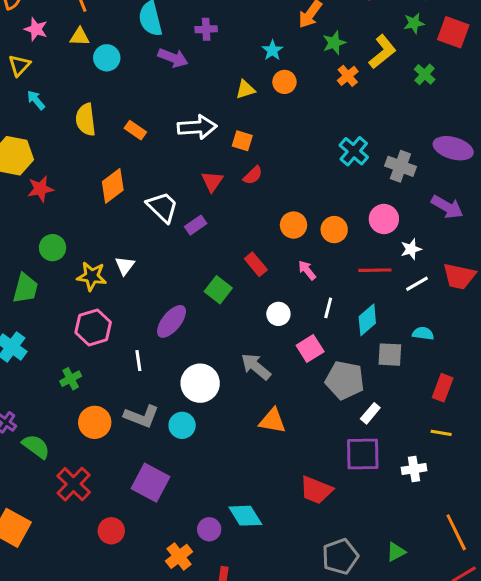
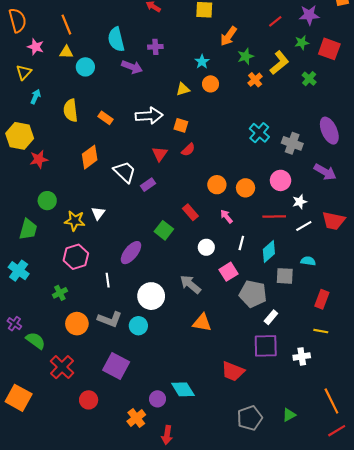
cyan arrow: (36, 100) -> (36, 97), turned 64
purple ellipse: (453, 148) -> (329, 131), turned 50

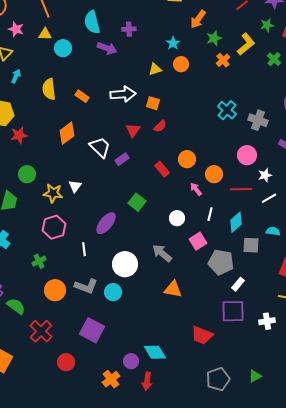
orange circle: (246, 188) -> (214, 174), moved
red rectangle: (190, 212) -> (162, 169), moved
red arrow: (167, 435) -> (147, 381), moved

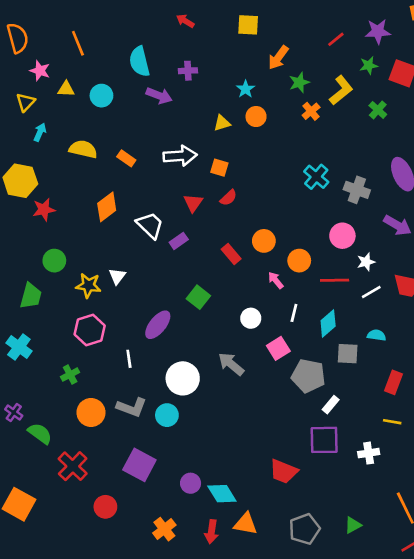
yellow triangle: (45, 34) -> (66, 89), moved
yellow semicircle: (49, 89) -> (83, 149), turned 110
orange triangle: (173, 289) -> (246, 524), moved
purple circle: (131, 361) -> (191, 483), moved

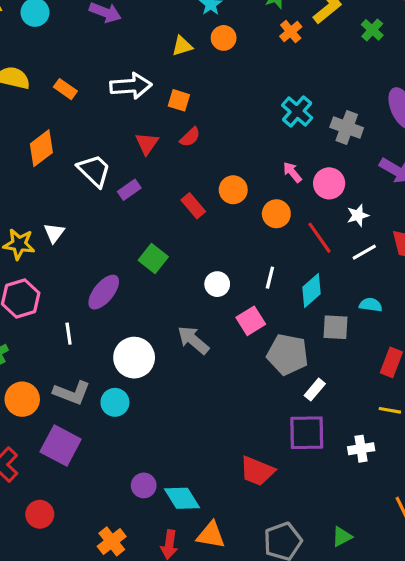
pink arrow: (276, 280) -> (292, 172), moved
red line: (335, 280) -> (319, 238), turned 56
purple square: (139, 465) -> (61, 446), moved

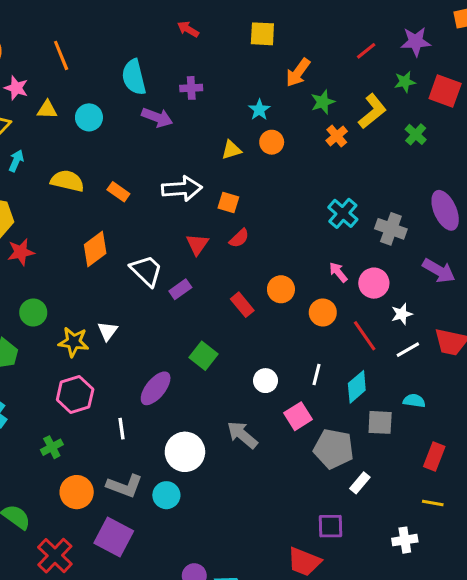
purple square: (307, 433) -> (331, 526), moved, size x0.7

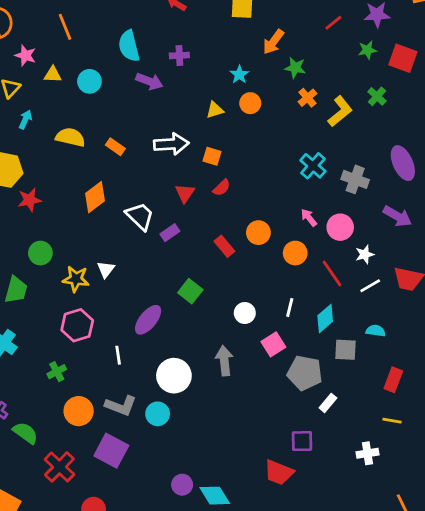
green star: (323, 102) -> (295, 68), turned 30
yellow L-shape: (372, 111) -> (340, 111), moved
gray arrow: (242, 435) -> (224, 361), turned 44

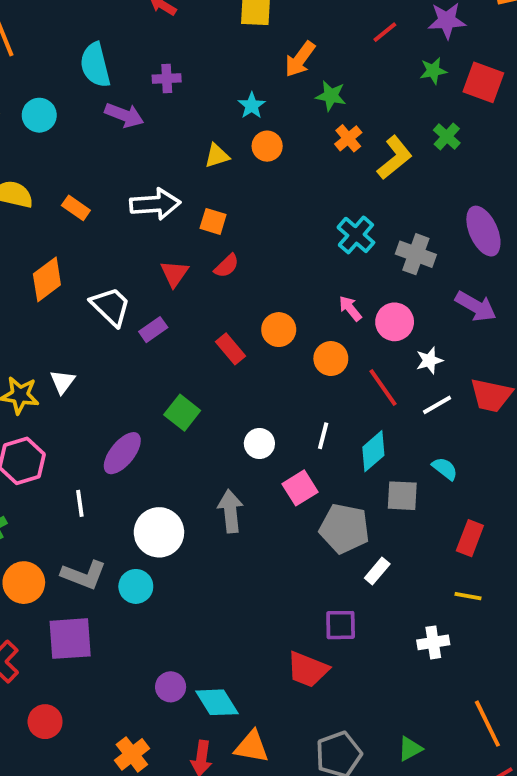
cyan semicircle: (376, 331) -> (445, 469), turned 30
purple square: (111, 451) -> (70, 639), turned -32

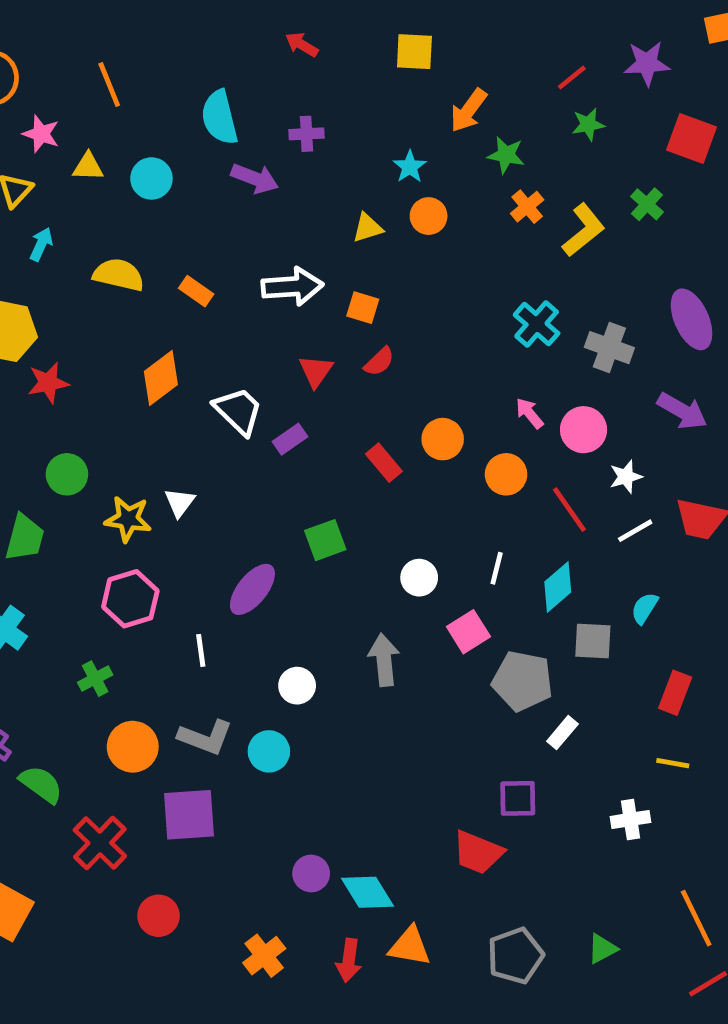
green star: (433, 71) -> (588, 124), moved
green square: (182, 413) -> (325, 540), turned 32
cyan semicircle: (445, 469) -> (645, 608), turned -96
white circle: (159, 532) -> (297, 686), size x0.6

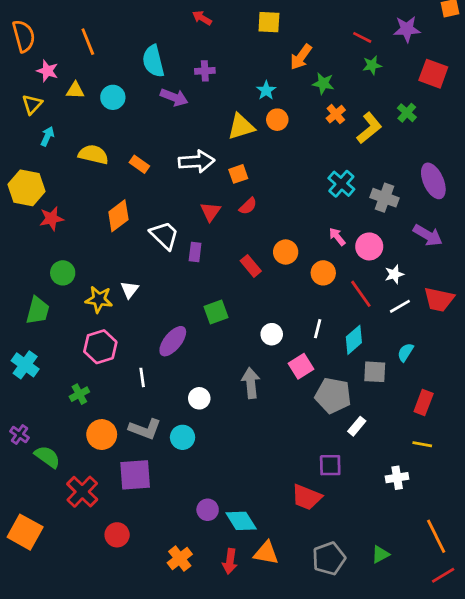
red line: (572, 77) -> (362, 37), turned 66
yellow triangle: (367, 228) -> (241, 127), size x1.5
orange square: (363, 308) -> (238, 174), turned -36
purple rectangle: (290, 439) -> (195, 252), turned -48

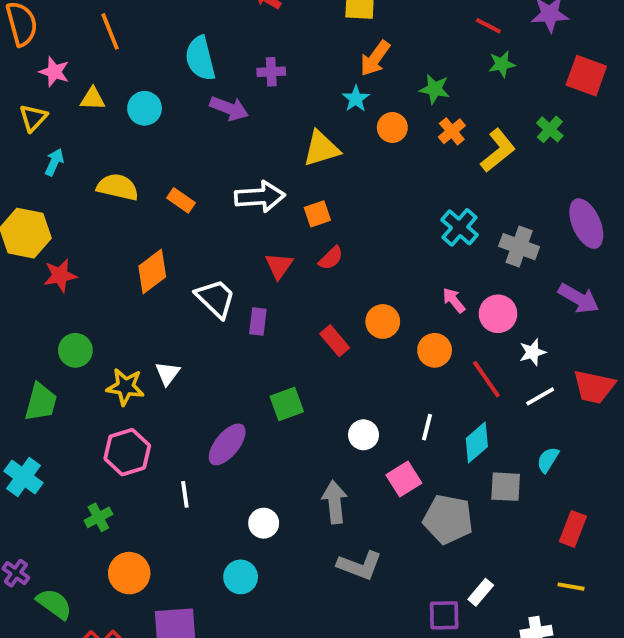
orange arrow: (301, 57) -> (375, 58), moved
orange circle: (277, 120) -> (392, 127), moved
white rectangle: (357, 426) -> (481, 592), moved
gray L-shape: (145, 429) -> (360, 565), moved

